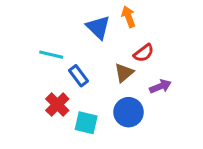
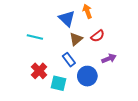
brown triangle: (124, 73) -> (76, 39), moved
blue rectangle: (79, 76) -> (69, 60), moved

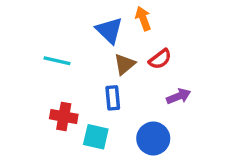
blue rectangle: (69, 60) -> (113, 98), turned 32
red cross: (39, 71) -> (64, 117), turned -35
blue circle: (87, 76) -> (153, 138), moved

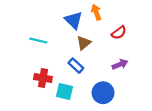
red semicircle: (160, 59) -> (119, 33), moved
blue rectangle: (113, 98) -> (76, 66), turned -42

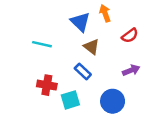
brown triangle: (84, 43) -> (91, 47), turned -42
cyan square: (64, 92) -> (70, 100), turned -30

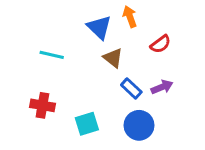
blue rectangle: (83, 71) -> (131, 89), moved
red cross: (47, 85) -> (42, 105), moved

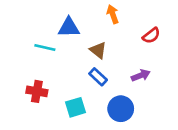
blue triangle: (99, 27) -> (69, 28), moved, turned -45
red semicircle: (160, 44) -> (151, 36), moved
blue rectangle: (131, 89) -> (98, 77), moved

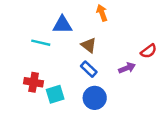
red semicircle: (151, 36) -> (149, 51), moved
cyan square: (75, 107) -> (55, 94), moved
blue circle: (121, 109) -> (95, 98), moved

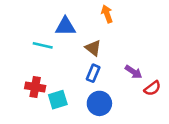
red semicircle: (149, 51) -> (152, 88), moved
purple arrow: (127, 68) -> (133, 72), turned 56
blue rectangle: (89, 69) -> (93, 73), turned 70

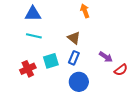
blue triangle: (65, 26) -> (33, 14), moved
red cross: (35, 87) -> (28, 69), turned -35
cyan square: (58, 100) -> (51, 61), moved

